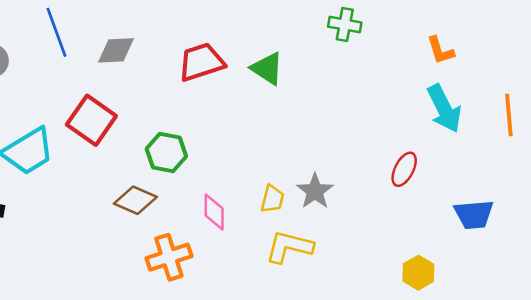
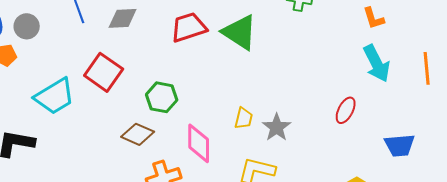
green triangle: (267, 68) -> (240, 32), size x1.4
yellow trapezoid: (272, 199) -> (244, 118), moved
pink diamond: (214, 212) -> (199, 143), size x1.4

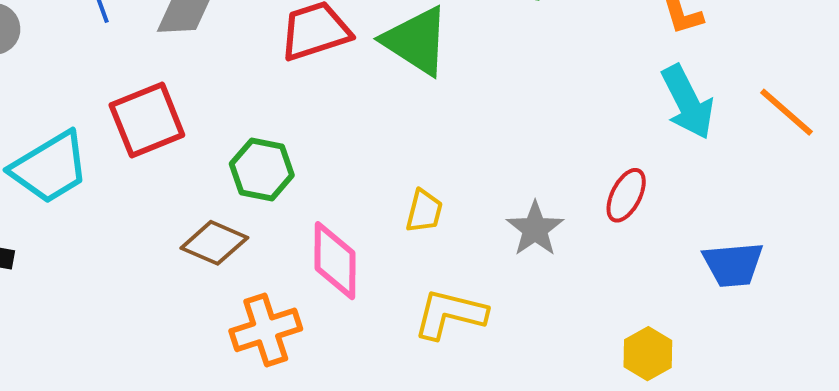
orange line: (427, 68) -> (787, 112), turned -44
red square: (104, 72) -> (147, 120), turned 33
gray star: (277, 127) -> (535, 229), moved

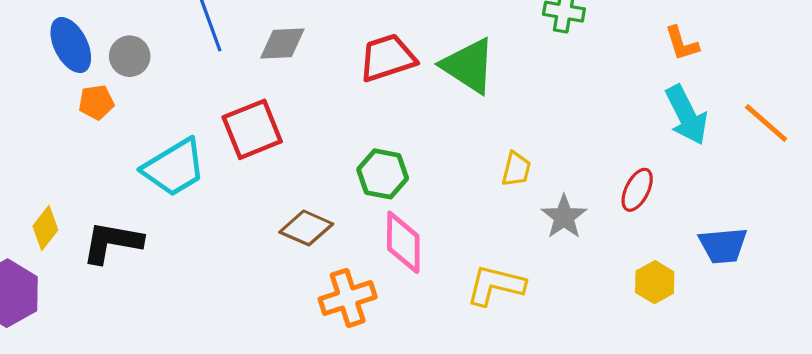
green hexagon: (262, 169) -> (383, 174), moved
yellow trapezoid: (424, 211) -> (516, 169), moved
yellow hexagon: (648, 354) -> (655, 282), moved

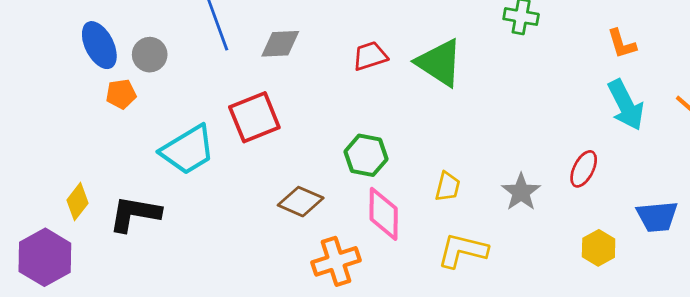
red trapezoid: (387, 58) -> (370, 56), size x0.7
yellow trapezoid: (516, 169) -> (448, 187), moved

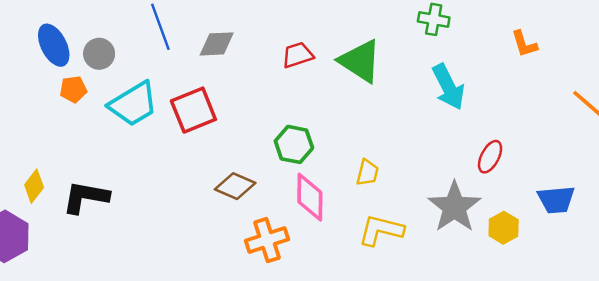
cyan arrow: (626, 105) -> (448, 87), moved
cyan trapezoid: (188, 150) -> (133, 104), moved
gray star: (521, 192) -> (454, 207), moved, size x1.5

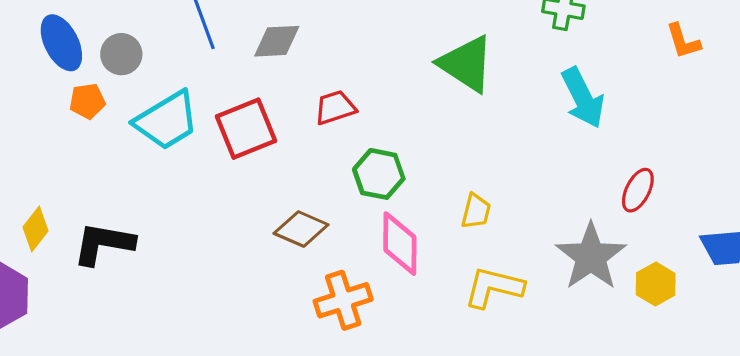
red trapezoid: (298, 55) -> (335, 108), moved

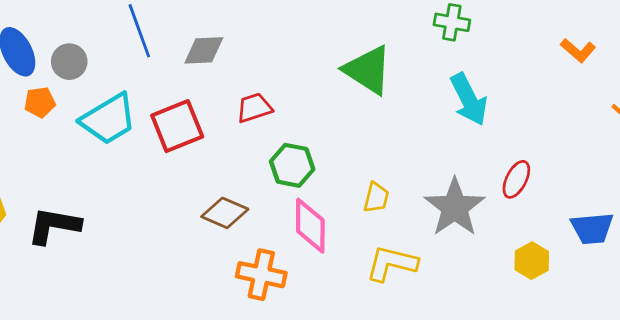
orange L-shape: (683, 41) -> (578, 50), moved, turned -32
gray star: (591, 257) -> (455, 207), moved
orange cross: (343, 300) -> (261, 275), turned 30

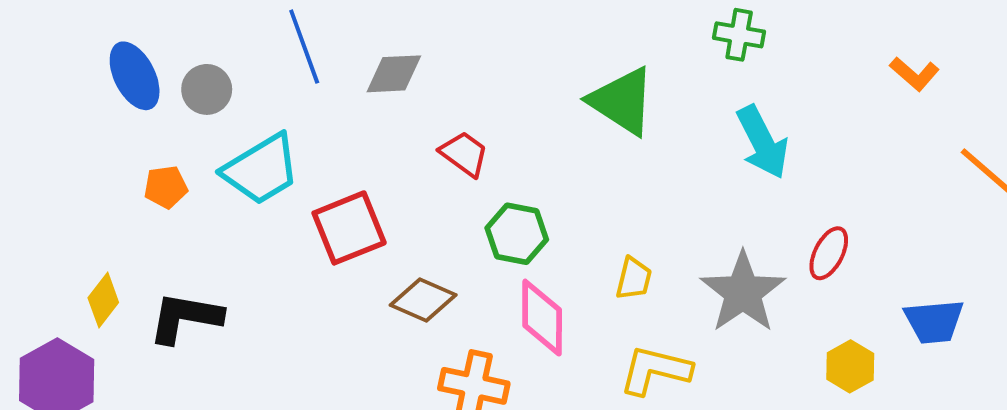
orange pentagon: (40, 102) -> (166, 187), moved
red trapezoid: (254, 108) -> (464, 154), turned 54
red square: (177, 126) -> (349, 228), moved

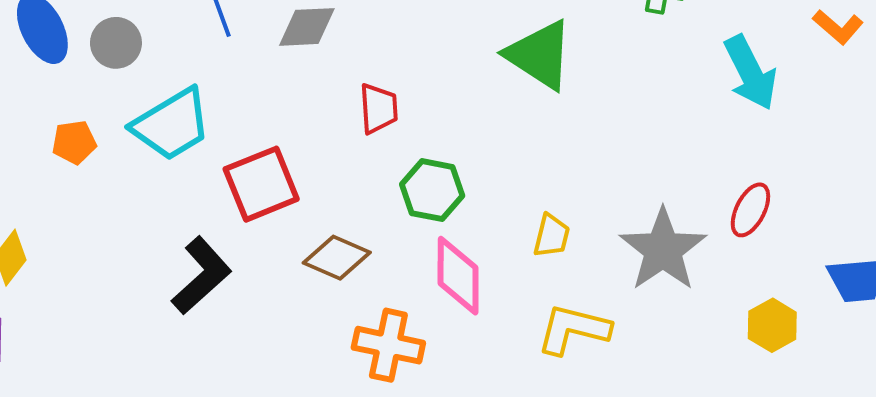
cyan arrow: (762, 142) -> (750, 73), moved
red trapezoid: (464, 154) -> (379, 108), turned 50
black L-shape: (185, 318) -> (201, 276), moved, turned 128

